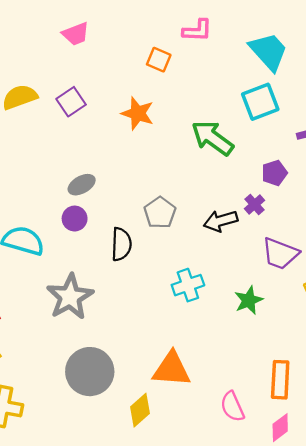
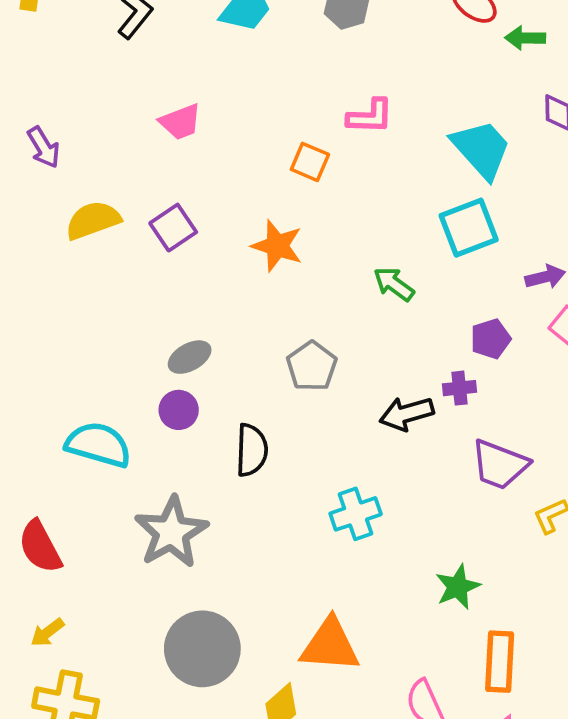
green arrow: (212, 138) -> (394, 284), size x0.6
purple cross: (254, 204) -> (459, 388), turned 36
gray pentagon: (160, 213) -> (312, 366), moved
green star: (249, 300) -> (458, 587), moved

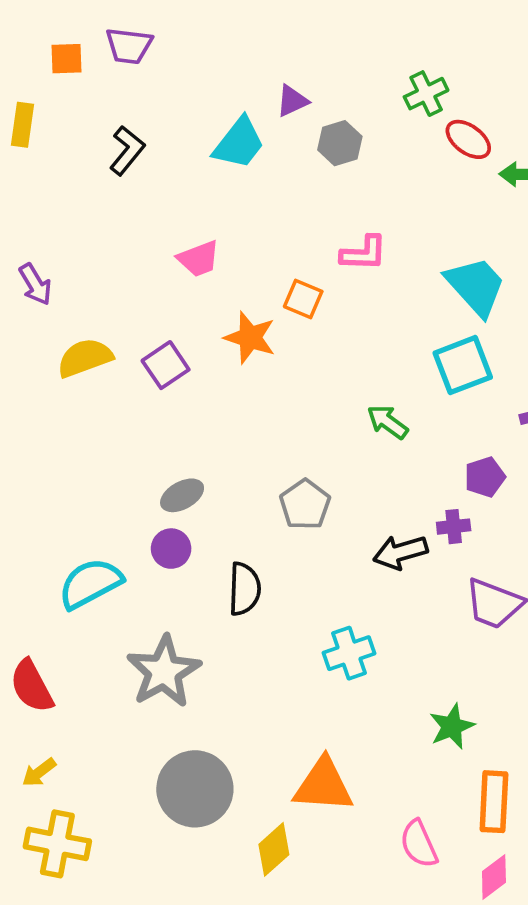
pink trapezoid: (180, 122) -> (199, 259), moved
orange star: (277, 246) -> (250, 338), moved
cyan semicircle: (98, 445) -> (90, 583), turned -44

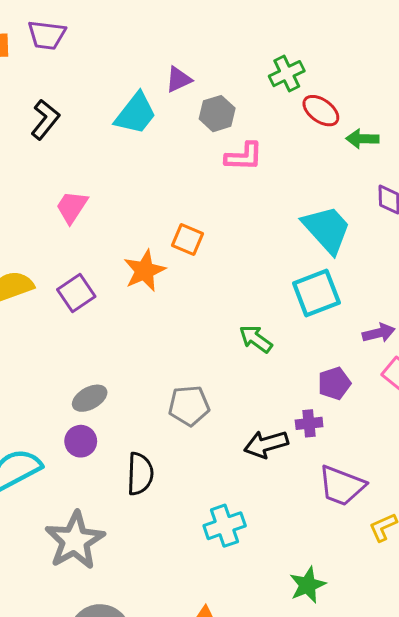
pink L-shape: (364, 253) -> (244, 157), moved
pink trapezoid: (199, 259) -> (72, 207), moved, turned 144
orange star: (250, 338) -> (144, 271), turned 30
gray pentagon: (305, 505) -> (189, 406), turned 30

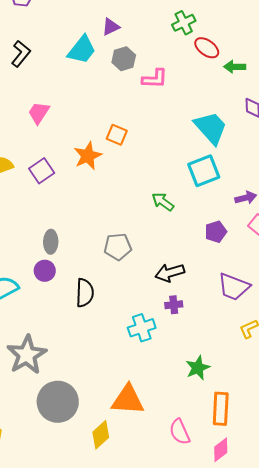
gray hexagon: (217, 114) -> (124, 59), moved
gray ellipse: (90, 398) -> (51, 242), turned -60
purple cross: (309, 423) -> (174, 305), moved
purple trapezoid: (342, 486) -> (234, 287), moved
gray star: (75, 541) -> (27, 355), moved

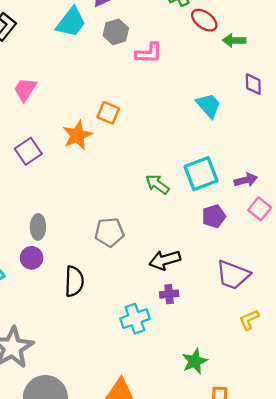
cyan trapezoid: (211, 128) -> (209, 105), size x0.7
cyan square: (204, 171) -> (201, 174), moved

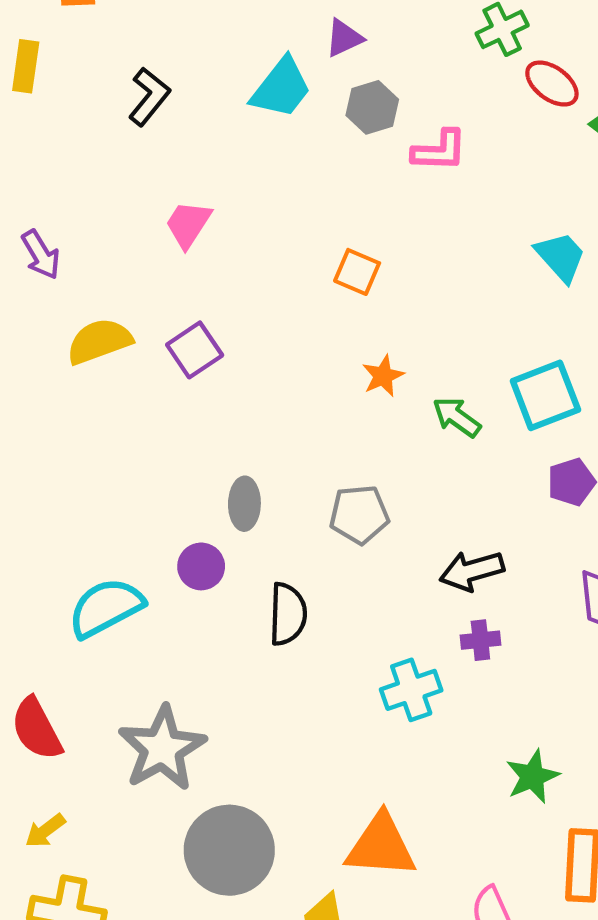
orange star: (77, 135) -> (383, 376), moved, size x0.7
gray ellipse: (38, 227) -> (244, 504), moved

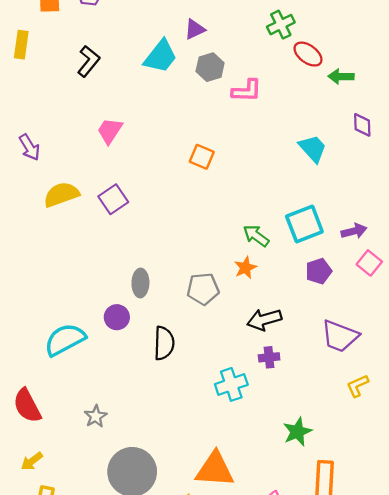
orange star: (383, 376) -> (245, 268), moved
gray star: (162, 748) -> (96, 416), size x0.5

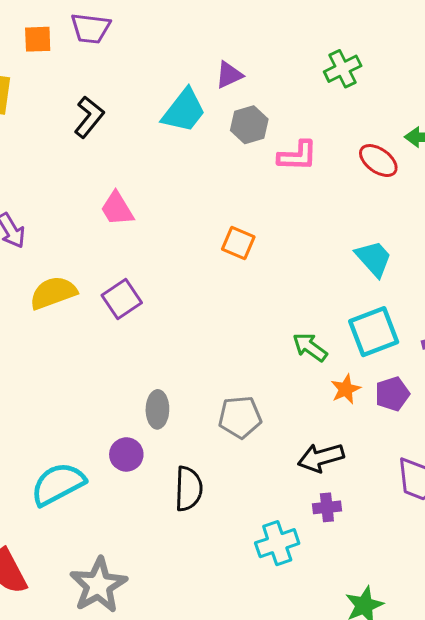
red ellipse: (308, 54) -> (378, 161), moved
pink trapezoid: (110, 131) -> (117, 209), turned -64
cyan trapezoid: (313, 148) -> (374, 259), moved
orange star: (245, 268) -> (346, 389), moved
gray star: (96, 416) -> (98, 585), size x1.8

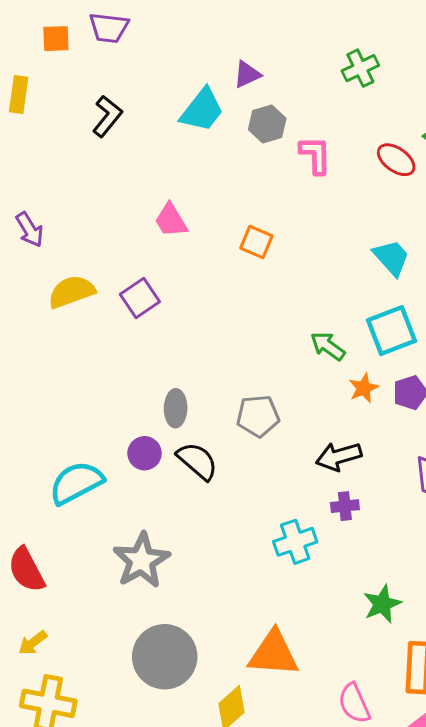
pink L-shape: (297, 156) -> (315, 155), turned -93
pink trapezoid: (117, 209) -> (171, 220), moved
black semicircle: (189, 489) -> (197, 461), moved, turned -51
gray star: (98, 585) -> (141, 560), moved

